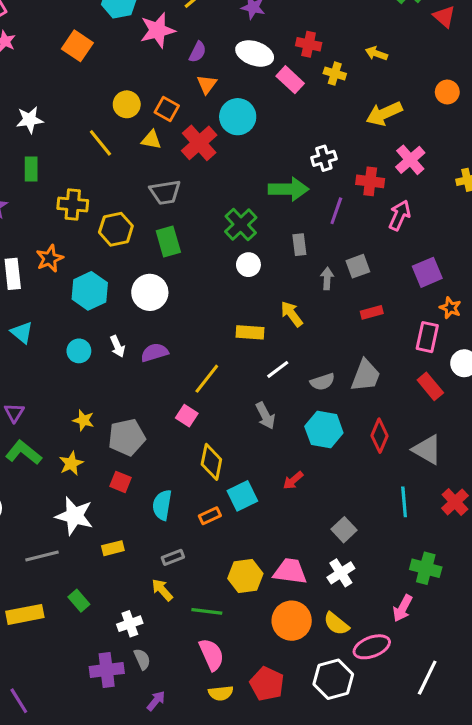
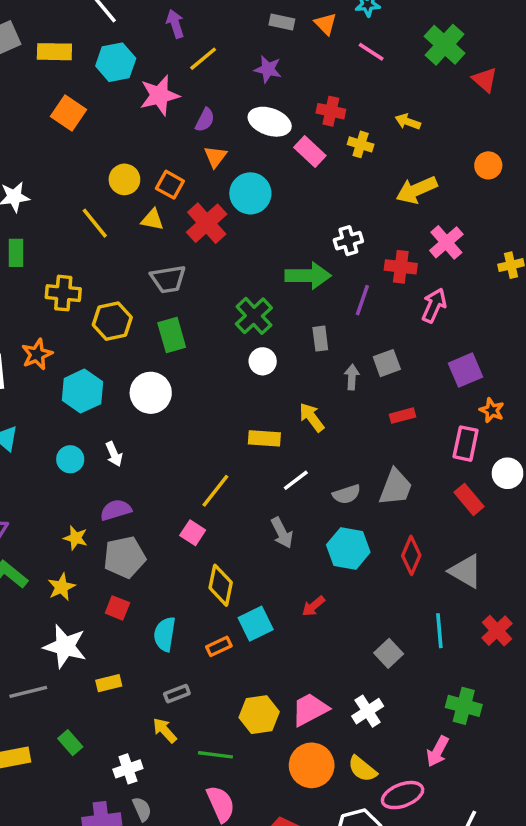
purple semicircle: (154, 352) -> (116, 510), moved
gray square: (344, 530) -> (389, 653), moved
pink trapezoid: (290, 571) -> (310, 709), turned -36

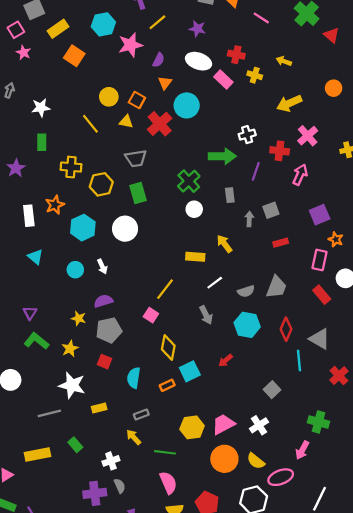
yellow rectangle: (54, 52) -> (58, 29), moved, turned -36
cyan line: (439, 631) -> (299, 360), moved

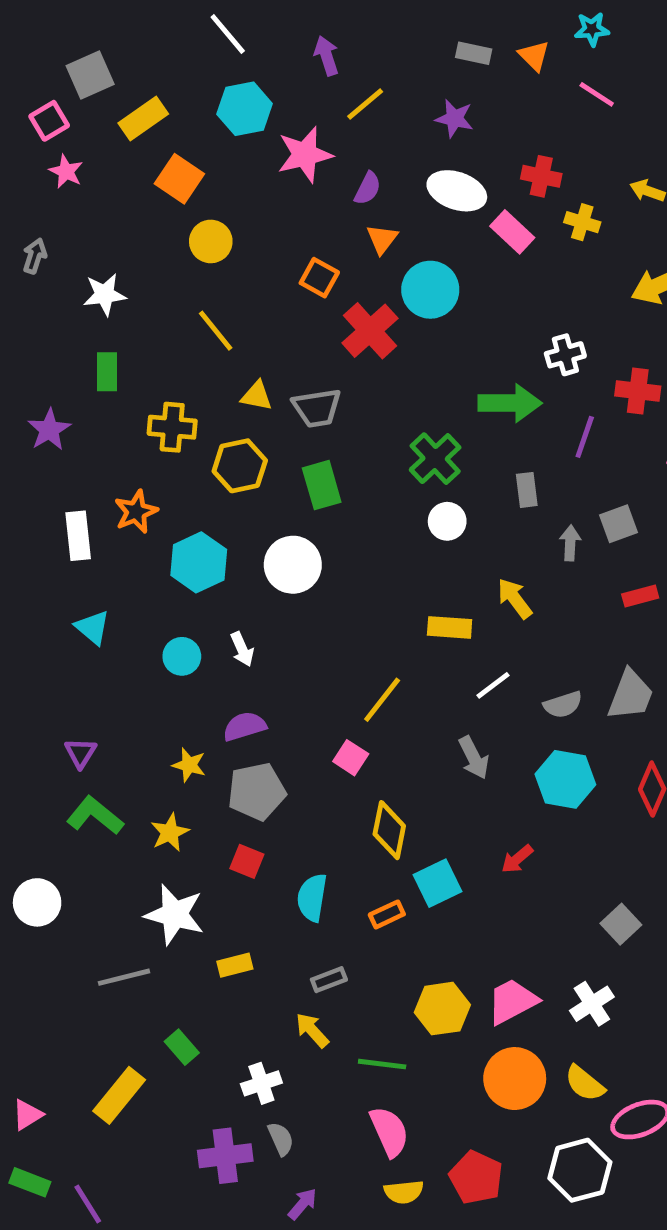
yellow circle: (109, 97) -> (211, 241), moved
yellow triangle: (126, 122) -> (257, 396), moved
yellow rectangle: (37, 454) -> (119, 1095), moved, turned -40

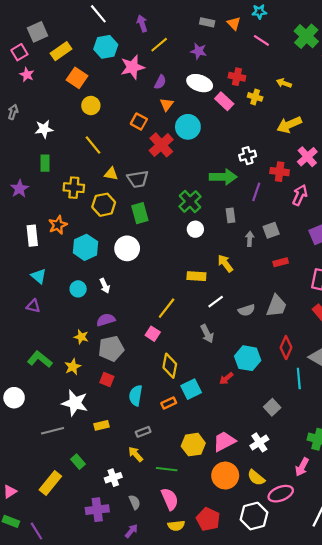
purple triangle: (80, 753) -> (33, 306), moved, turned -48
cyan hexagon: (565, 779) -> (248, 358), moved
gray semicircle: (281, 1139) -> (135, 502), moved

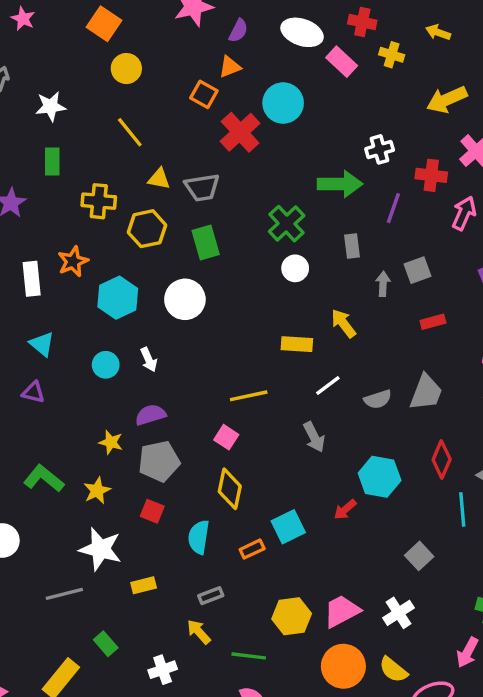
orange triangle: (167, 104) -> (230, 67), moved, turned 32
yellow line: (167, 308) -> (249, 396), turned 40
yellow diamond: (170, 366) -> (230, 489), moved

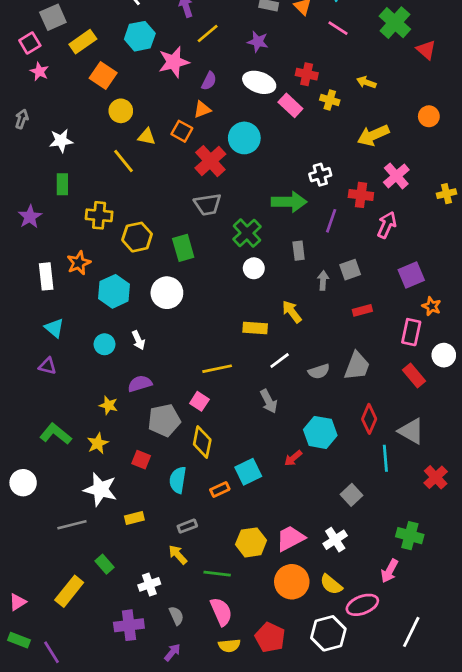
yellow triangle: (159, 179) -> (147, 137), moved
gray trapezoid: (202, 187) -> (208, 204), moved
gray pentagon: (159, 461) -> (164, 420), moved

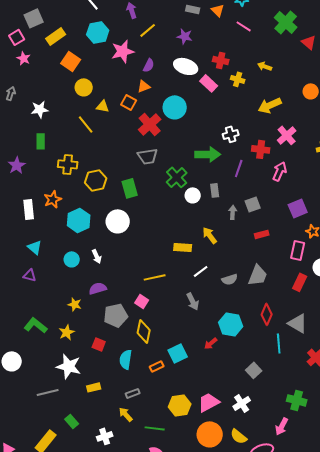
white circle: (254, 268) -> (193, 195), moved
red rectangle: (414, 375) -> (300, 282), turned 66

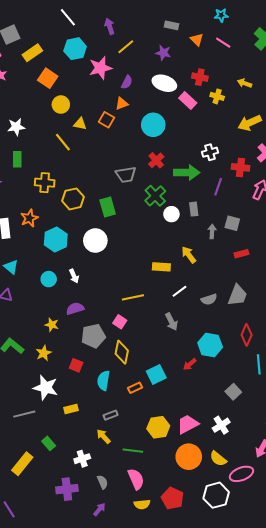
orange triangle: (218, 10) -> (197, 40), moved
red cross: (150, 124) -> (156, 160), moved, size x0.7
gray square: (253, 204) -> (232, 223), turned 35

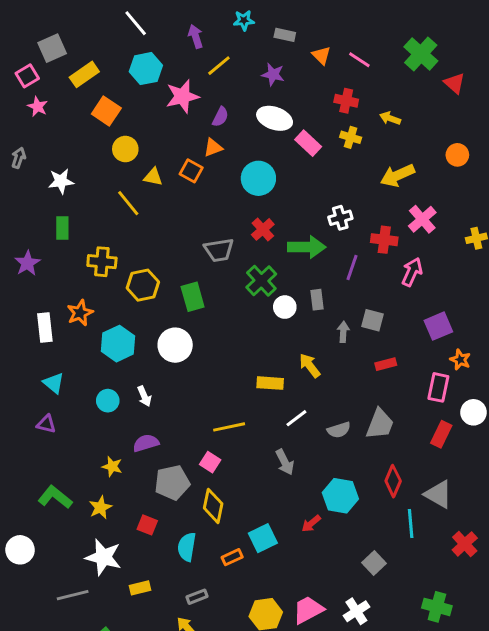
cyan star: (221, 15) -> (244, 20), moved
red cross: (200, 77) -> (346, 101), moved

